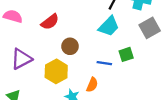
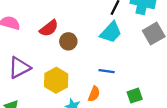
brown circle: (70, 46) -> (68, 41), moved
green square: (126, 54) -> (135, 96), moved

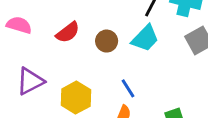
brown circle: (68, 41) -> (107, 41), moved
blue line: (107, 71) -> (128, 88), moved, turned 49

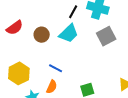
blue line: (128, 88) -> (56, 68), turned -32

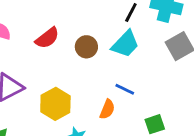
blue line: (56, 68) -> (125, 89), moved
orange semicircle: (52, 87) -> (107, 109), moved

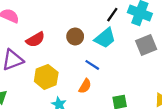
red semicircle: (47, 38) -> (35, 40), moved
blue line: (125, 89) -> (92, 65), moved

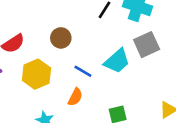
cyan trapezoid: (105, 38) -> (117, 61), moved
yellow hexagon: (46, 77) -> (36, 74), moved

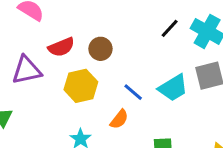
brown circle: (61, 38) -> (100, 49), moved

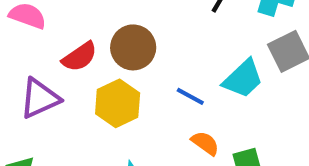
brown circle: (100, 49) -> (133, 47), size x1.4
orange semicircle: (119, 119) -> (205, 143), moved, turned -80

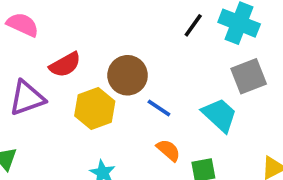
brown circle: (133, 47) -> (128, 75), moved
cyan trapezoid: (243, 79) -> (220, 115), moved, turned -99

